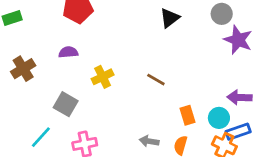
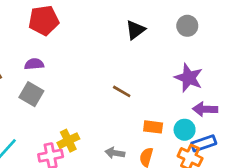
purple star: (238, 40) -> (189, 78), moved
yellow cross: (103, 77) -> (68, 141), moved
gray square: (66, 104) -> (31, 94), moved
orange rectangle: (187, 115) -> (153, 127), turned -66

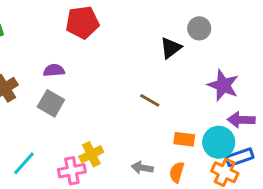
red pentagon: (44, 20) -> (82, 22), moved
gray circle: (187, 26) -> (199, 28), moved
black triangle: (135, 30) -> (171, 48), moved
cyan circle: (185, 130) -> (219, 142), size x1.4

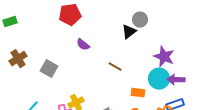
gray circle: (199, 28) -> (140, 20), moved
purple semicircle: (54, 70) -> (83, 45), moved, turned -136
cyan circle: (219, 142) -> (159, 79), moved

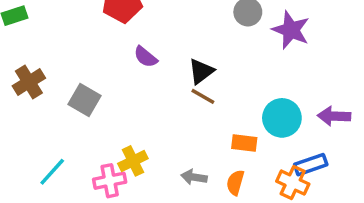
black triangle: (129, 32) -> (201, 71), moved
purple star: (164, 57) -> (291, 30), moved
purple arrow: (176, 80) -> (334, 116), moved

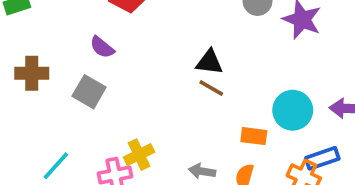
purple semicircle: (146, 57) -> (102, 47), moved
black triangle: (201, 71) -> (209, 62), turned 44
brown cross: (29, 82) -> (32, 73), turned 32

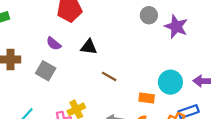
black triangle: (209, 62) -> (89, 47), moved
brown line: (211, 88) -> (109, 76), moved

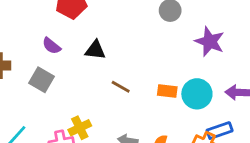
purple star: (176, 27) -> (210, 42), moved
orange rectangle: (147, 98) -> (167, 91), moved

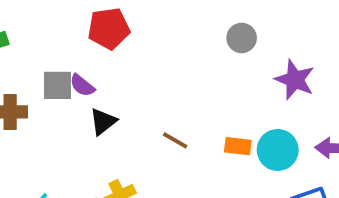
black triangle: (95, 50) -> (103, 121), moved, turned -45
gray square: (42, 80) -> (57, 85), moved, turned -30

